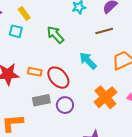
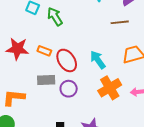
green arrow: (55, 35) -> (55, 16), moved
cyan arrow: (88, 61) -> (98, 60), moved

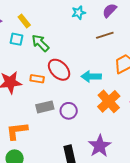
red ellipse: (67, 60) -> (59, 70), moved
cyan arrow: (98, 60) -> (91, 76), turned -42

